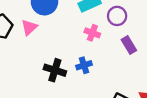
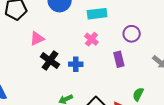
purple circle: (117, 16) -> (132, 34), moved
pink triangle: (29, 27) -> (37, 38), moved

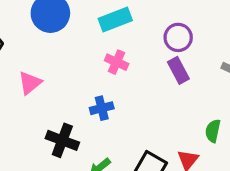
purple rectangle: (119, 59) -> (178, 70), moved
black cross: (50, 61) -> (62, 140), moved

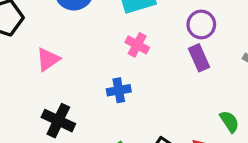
green semicircle: (213, 131) -> (229, 122), turned 130
black cross: (62, 140) -> (58, 121), moved

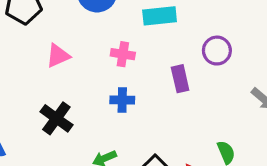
pink cross: (137, 45) -> (123, 54), moved, turned -30
purple rectangle: (199, 58) -> (180, 79), moved

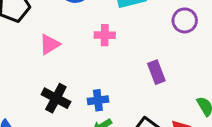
purple rectangle: (180, 79) -> (156, 72), moved
blue cross: (122, 100) -> (98, 100), moved

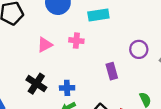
purple circle: (185, 20) -> (139, 49), moved
pink triangle: (50, 44) -> (45, 45), moved

